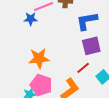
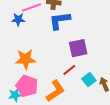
blue L-shape: (87, 21) -> (60, 21), moved

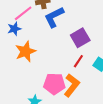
orange star: (25, 59) -> (26, 51), moved
pink pentagon: (27, 86) -> (54, 84), moved

